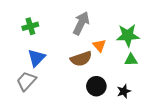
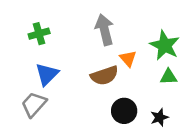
gray arrow: (81, 23) -> (104, 30), turned -40
green star: (128, 35) -> (165, 45), turned 30

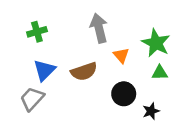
brown semicircle: (104, 76) -> (84, 71), moved
black circle: (124, 111) -> (124, 94), moved

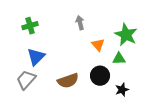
gray arrow: (99, 28) -> (80, 23), size x0.6
brown semicircle: (84, 71) -> (68, 81), moved
green triangle: (160, 73) -> (119, 59), moved

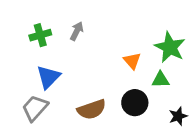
gray arrow: (80, 23) -> (77, 31), moved, turned 40
black star: (122, 90) -> (178, 116), moved

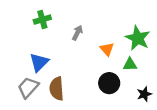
gray arrow: (77, 31) -> (77, 33), moved
green cross: (40, 35) -> (42, 20), moved
brown semicircle: (92, 109) -> (57, 89), moved, turned 105

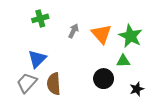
orange triangle: (107, 49) -> (101, 34), moved, size x1.5

